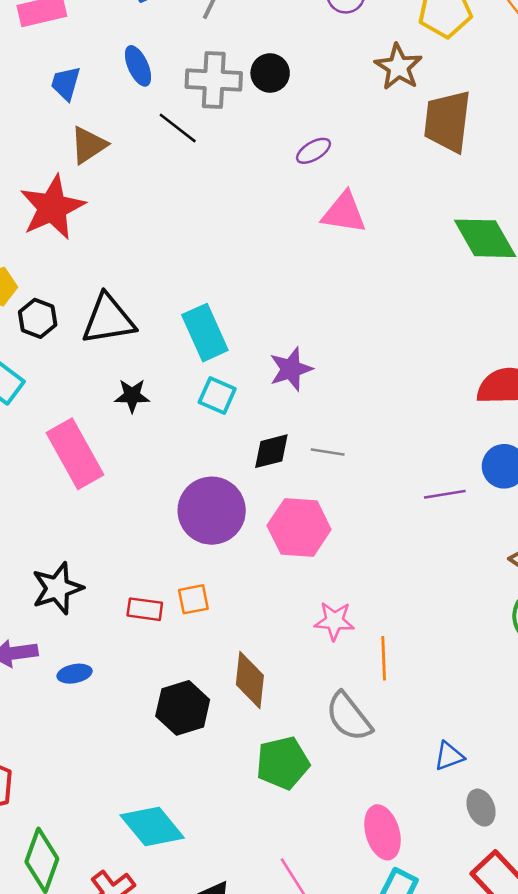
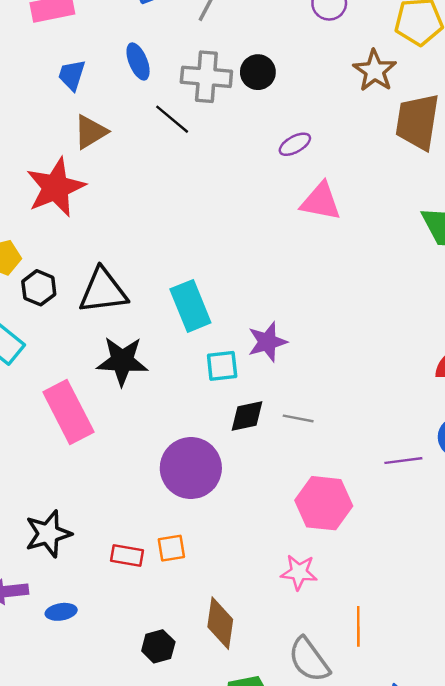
black star: (132, 396) -> (122, 361), size x1.6
cyan square: (217, 396) -> (222, 366), moved, turned -32
pink hexagon: (299, 528) -> (324, 503), moved
orange line: (384, 658) -> (358, 626), moved
black hexagon: (183, 708) -> (158, 646), size x0.7

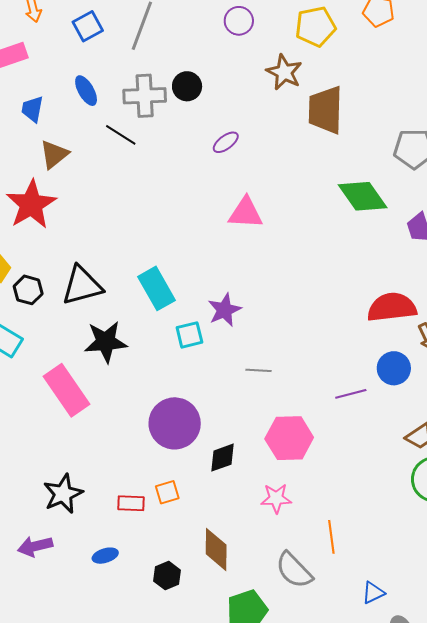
pink triangle: (321, 202) -> (246, 213), moved
black diamond: (247, 416) -> (223, 458), moved
blue ellipse: (61, 612) -> (105, 556), moved

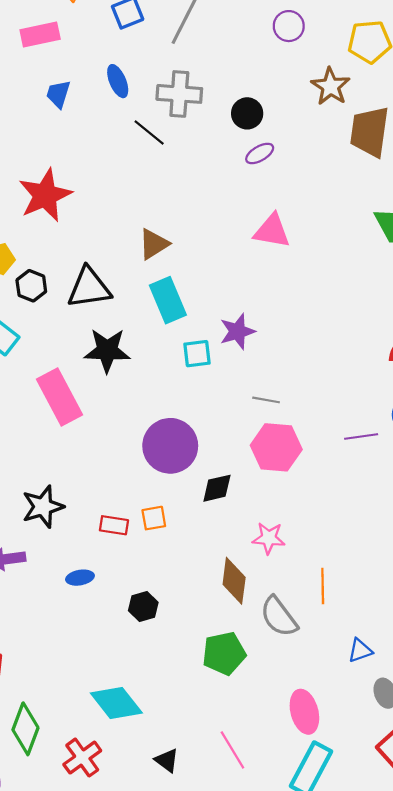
black circle: (187, 86) -> (247, 113), moved
brown triangle: (54, 154) -> (154, 244), moved
pink hexagon: (289, 438) -> (276, 447), moved
brown diamond: (216, 549) -> (234, 581), moved

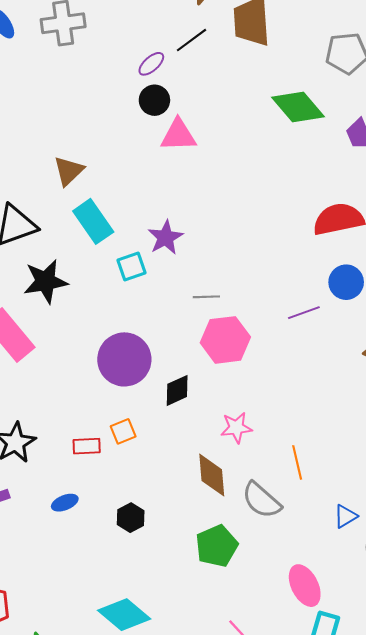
black circle: (247, 113) -> (154, 100), moved
black line: (149, 133) -> (191, 40), moved, turned -64

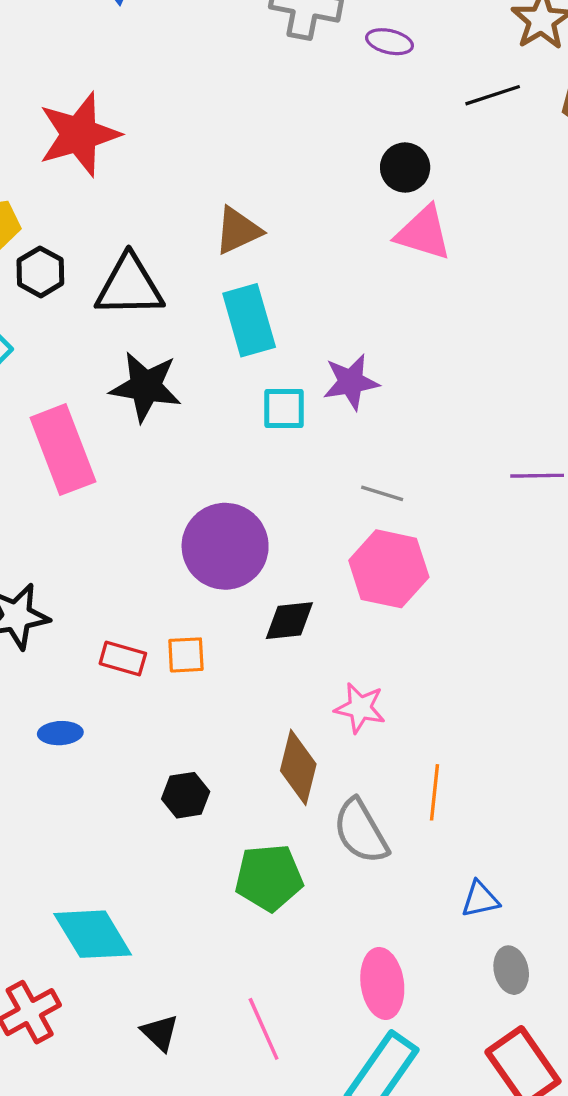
purple ellipse: (151, 64) -> (390, 42), moved, turned 36
purple line: (304, 313) -> (537, 476), moved
black hexagon: (131, 518) -> (186, 795), moved

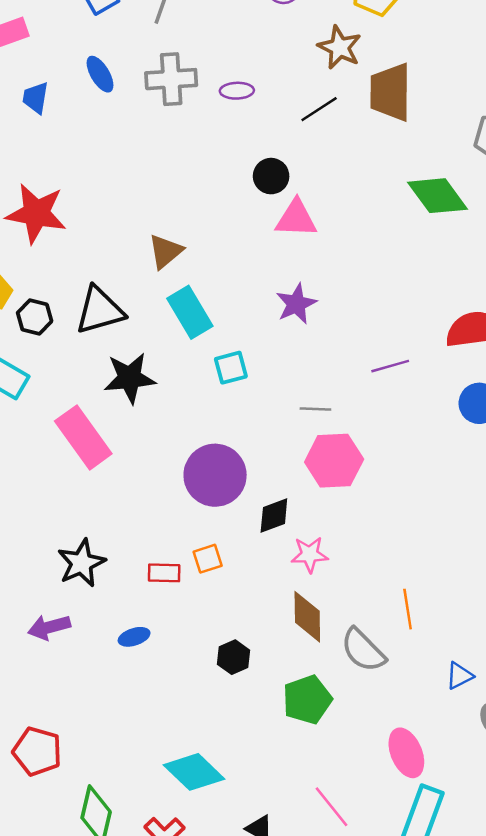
red star: (79, 134) -> (36, 213), turned -30
purple star: (351, 382) -> (296, 304), moved
purple line: (537, 476) -> (390, 366), moved
pink star: (360, 708) -> (310, 554), moved

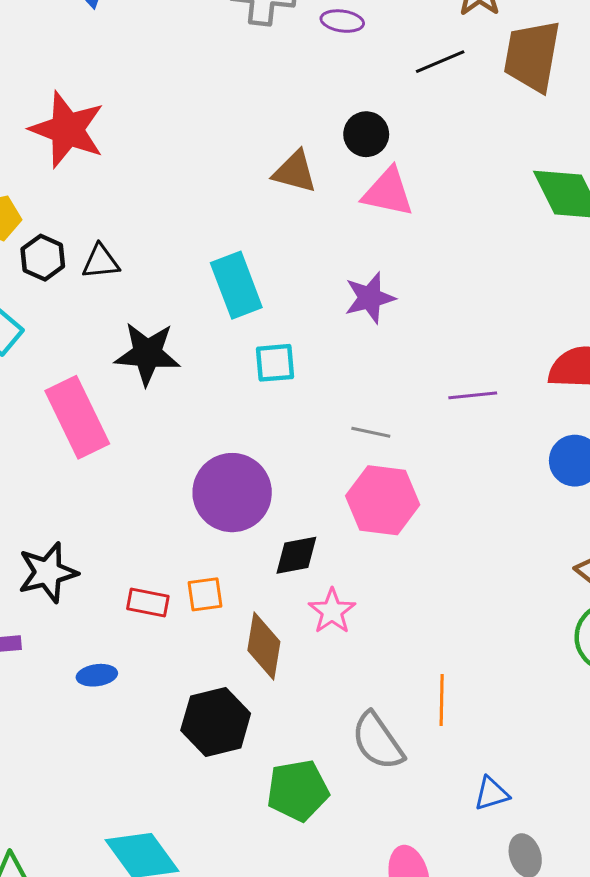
brown triangle: (165, 251) -> (295, 172), moved, turned 45
black triangle: (100, 310) -> (101, 262), moved, size x0.6
pink star: (310, 554) -> (332, 611), turned 30
brown diamond: (307, 617) -> (264, 646), moved
black hexagon: (234, 657) -> (216, 722), size x1.6

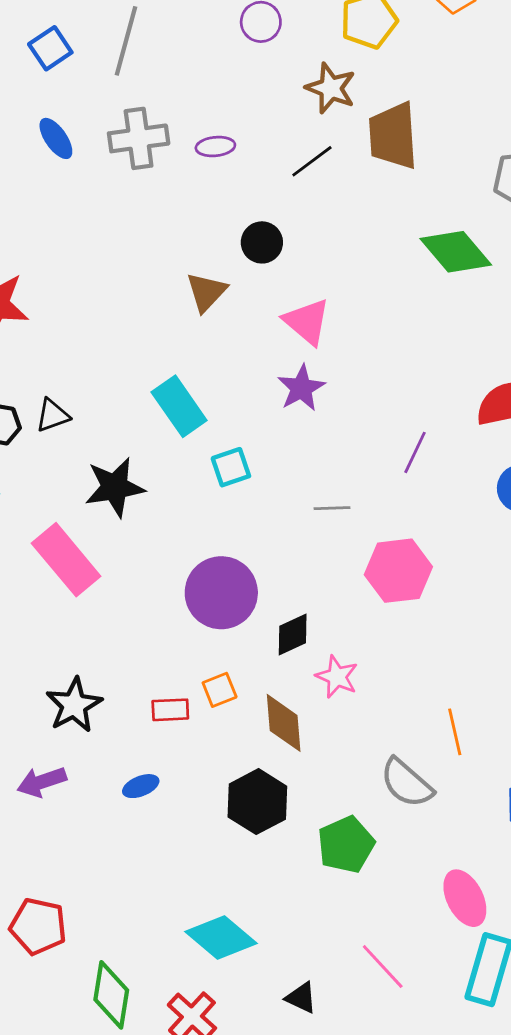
brown triangle: (295, 172) -> (206, 292), turned -48
pink triangle: (388, 192) -> (307, 322), moved, turned 42
purple line: (473, 395) -> (415, 452), turned -45
pink hexagon: (383, 500) -> (398, 571), moved

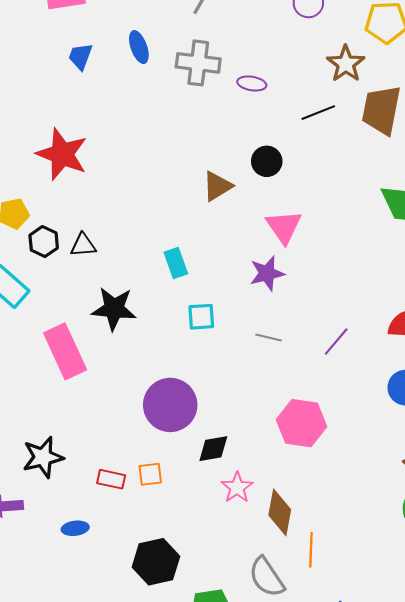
cyan rectangle: (179, 406) -> (176, 263), size x0.7
gray line: (332, 508) -> (268, 337), moved
brown diamond: (284, 723) -> (280, 512), moved

